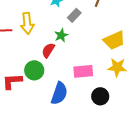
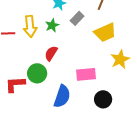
green star: (61, 35) -> (52, 25), moved
yellow trapezoid: (114, 40) -> (105, 32), moved
yellow star: (117, 67) -> (120, 59), moved, turned -30

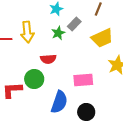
green star: (52, 25) -> (58, 33), moved
red semicircle: (51, 53) -> (48, 59), turned -126
black circle: (103, 99) -> (86, 112), moved

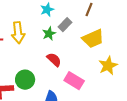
red semicircle: (48, 59) -> (54, 60), moved, turned -133
pink rectangle: (83, 80) -> (74, 81), turned 36

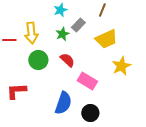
green circle: (25, 80) -> (38, 60), moved

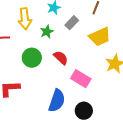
yellow arrow: (31, 33) -> (25, 19), moved
green star: (62, 34) -> (47, 32), moved

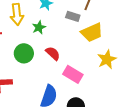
gray rectangle: (72, 23) -> (73, 16), moved, turned 64

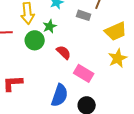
yellow trapezoid: (92, 32) -> (116, 31), moved
green circle: (24, 53) -> (35, 40), moved

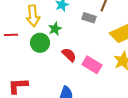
pink rectangle: (84, 73) -> (92, 65), moved

